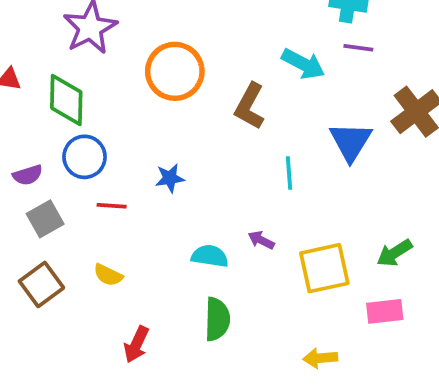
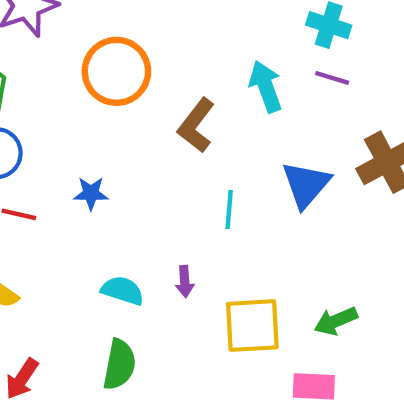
cyan arrow: (303, 64) -> (266, 86), turned -147
purple arrow: (261, 240) -> (185, 282), turned -130

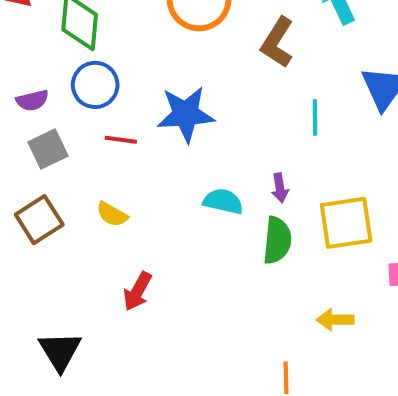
blue star: (91, 193) -> (186, 114), size x1.8
green semicircle: (119, 365) -> (277, 240), moved

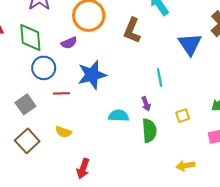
purple semicircle: (32, 100) -> (69, 43), moved
cyan line: (315, 118) -> (160, 77), moved
yellow square: (346, 223) -> (183, 116), size x0.5

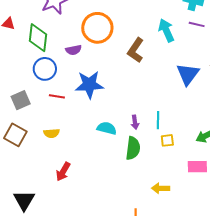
cyan line: (160, 77) -> (158, 120), moved
yellow semicircle: (63, 132) -> (51, 133), turned -35
brown square: (27, 141) -> (15, 135), turned -30

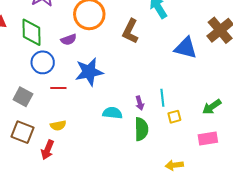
blue triangle: (188, 74) -> (186, 48), turned -45
gray square: (21, 100) -> (23, 97), turned -30
red arrow: (63, 172) -> (47, 150), moved

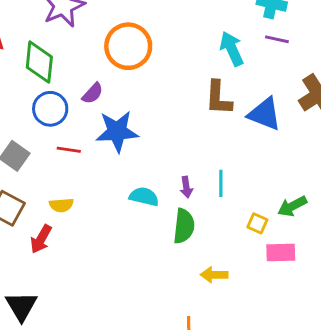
brown L-shape: (130, 31) -> (218, 98), moved, turned -30
purple semicircle: (69, 40) -> (93, 93), moved, turned -35
yellow square: (174, 117) -> (257, 223), moved, turned 32
yellow arrow: (174, 165) -> (214, 275), moved

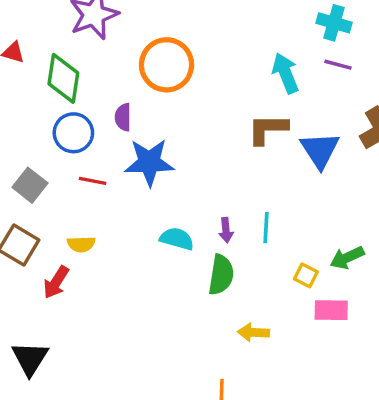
purple semicircle: (93, 93) -> (123, 117), turned 135
brown L-shape: (218, 98) -> (268, 129), turned 84
blue triangle: (265, 114) -> (320, 150), turned 33

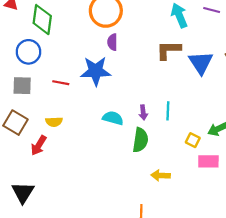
purple semicircle: (123, 117) -> (112, 42), moved
blue circle: (73, 133) -> (28, 52), moved
gray square: (30, 185) -> (22, 86), turned -36

